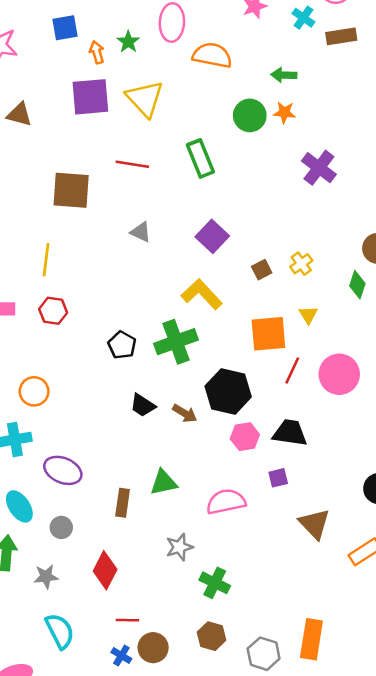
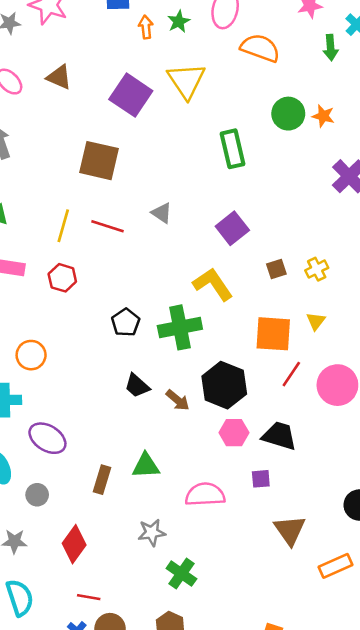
green arrow: (284, 75) -> (331, 48), moved, turned -105
purple square: (90, 97) -> (131, 95), moved, turned 30
red line: (132, 164) -> (107, 226), moved

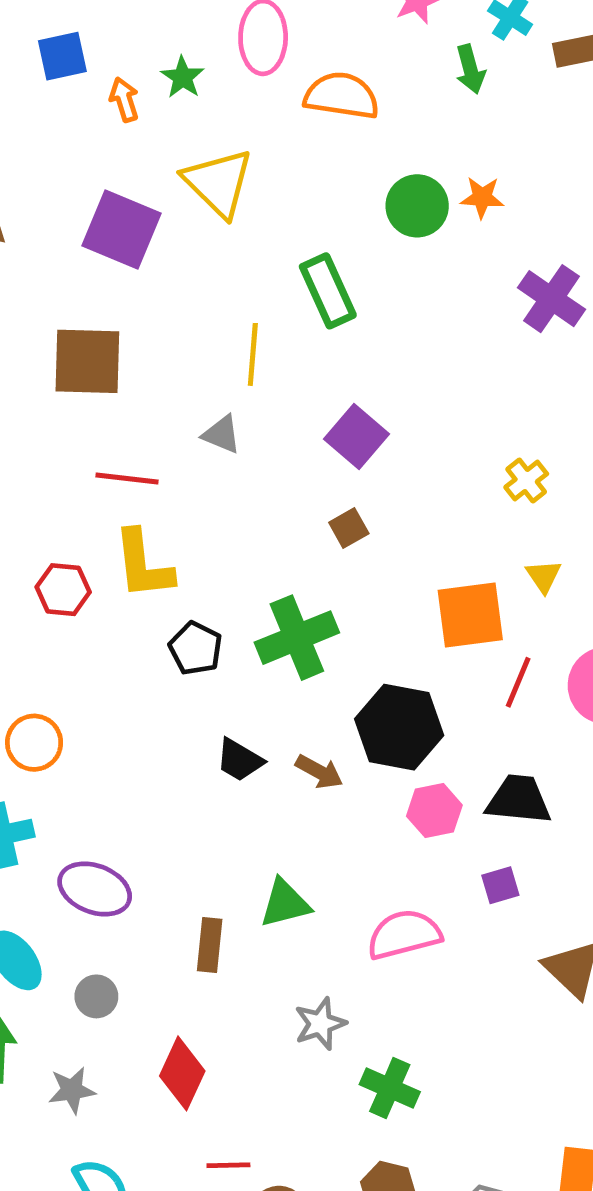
yellow line: (63, 226) -> (253, 354), moved
brown square: (276, 269) -> (349, 528), moved
yellow L-shape: (213, 284) -> (143, 565), moved, turned -141

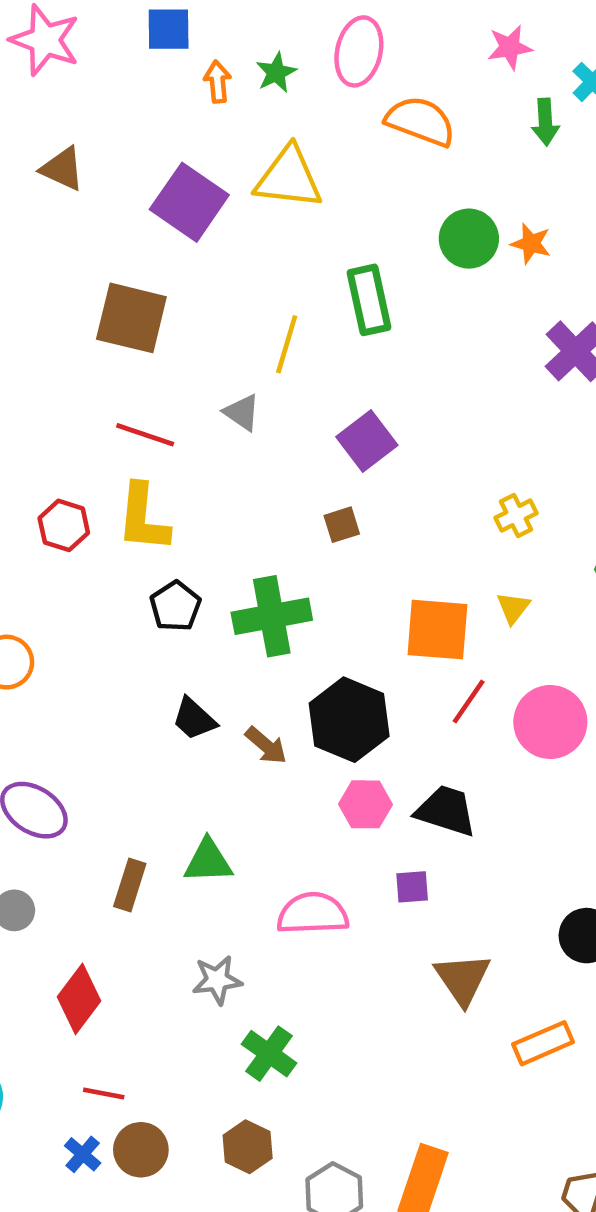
yellow triangle: (218, 183) -> (289, 178), turned -50

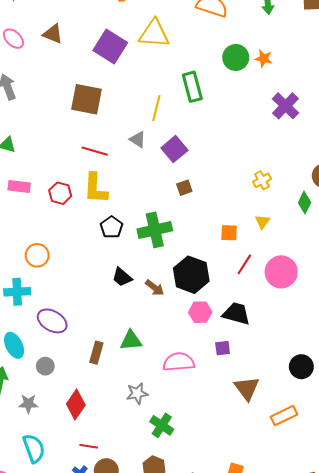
purple square: (367, 441) -> (174, 149), moved
orange square: (437, 630) -> (229, 233), size x0.6

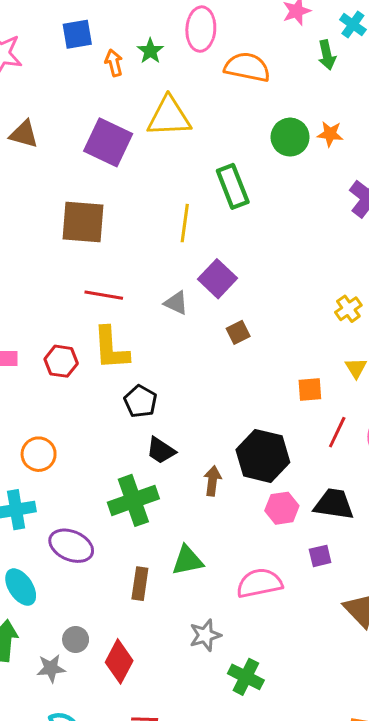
gray triangle: (138, 139) -> (176, 303), moved
green cross: (155, 230) -> (133, 500), moved
black trapezoid: (122, 277) -> (161, 450), moved
brown arrow: (155, 288) -> (213, 481), turned -114
gray circle: (45, 366) -> (76, 639), moved

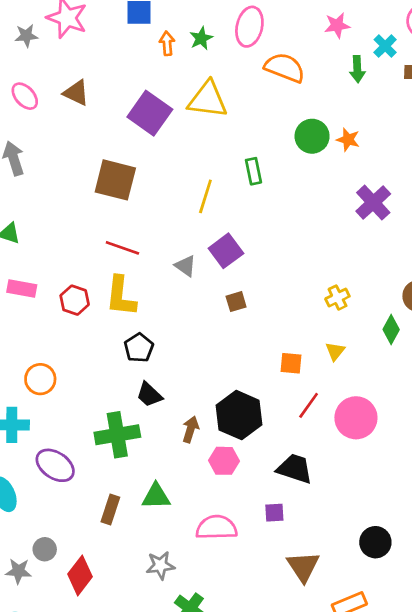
green rectangle: (233, 186) -> (254, 171), size x0.7
pink hexagon: (282, 508) -> (224, 461), moved

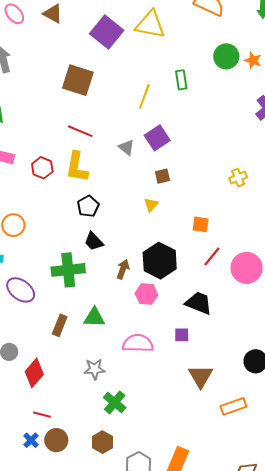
yellow triangle: (335, 351) -> (151, 205), moved

